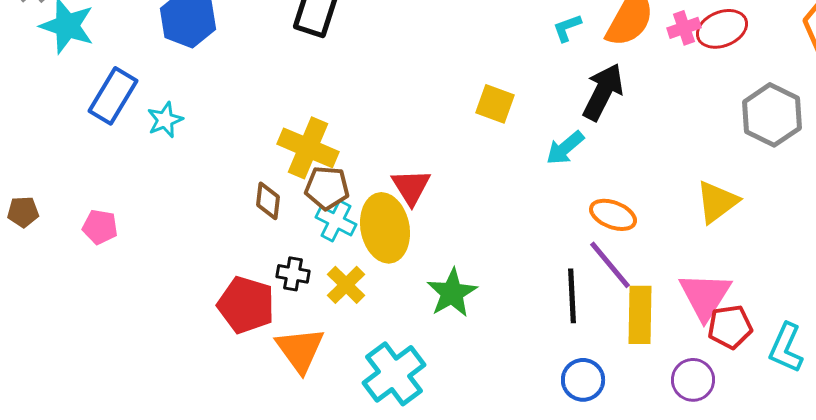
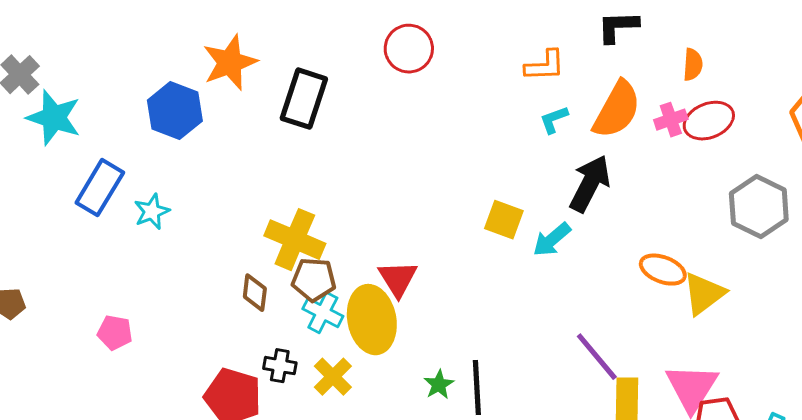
yellow square: (495, 104) -> (504, 220), moved
orange ellipse: (613, 215) -> (663, 270), moved
pink pentagon: (100, 227) -> (115, 333), moved
green star: (452, 293) -> (439, 385), size x0.6
black line: (572, 296) -> (477, 388), moved

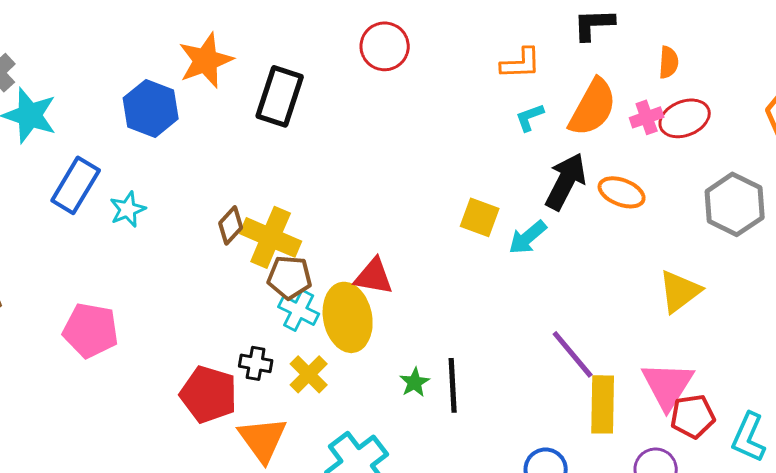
orange ellipse: (663, 270) -> (622, 192), moved
red triangle: (398, 279) -> (374, 276), turned -48
brown diamond: (255, 293) -> (231, 225), moved, turned 36
pink pentagon: (115, 333) -> (91, 330), size x1.6

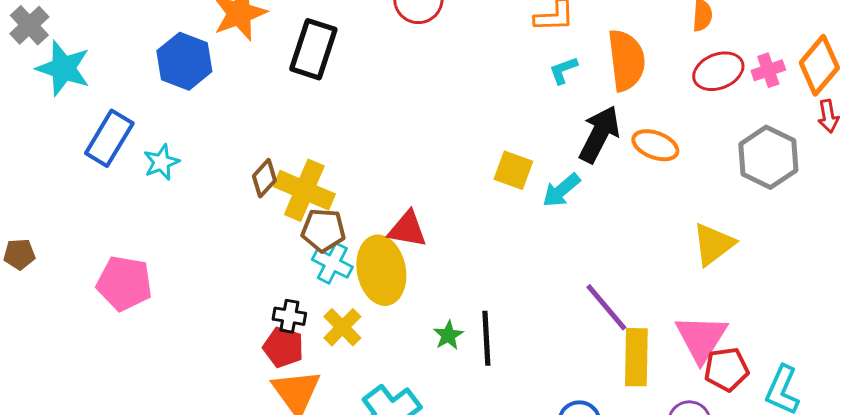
orange semicircle: (593, 107) -> (626, 60), turned -36
pink cross: (647, 117) -> (768, 70), moved
red pentagon: (209, 394) -> (283, 347), moved, size x0.7

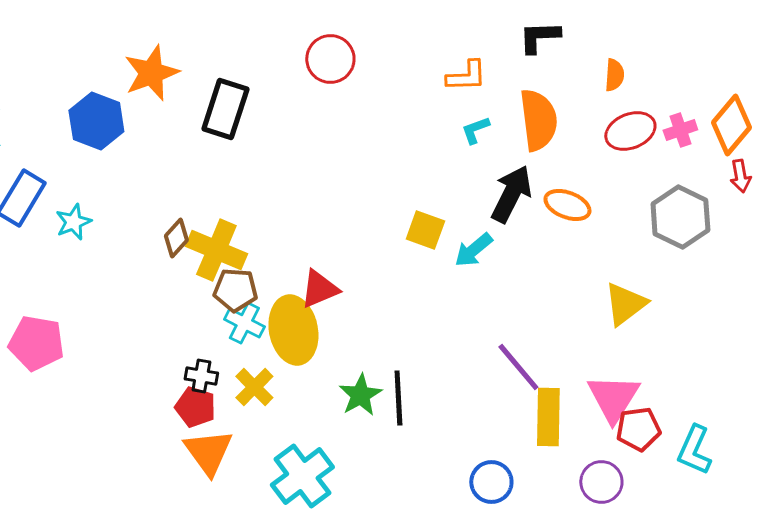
red triangle: (407, 229) -> (319, 289), turned -33
green star: (448, 335) -> (360, 395), size x1.4

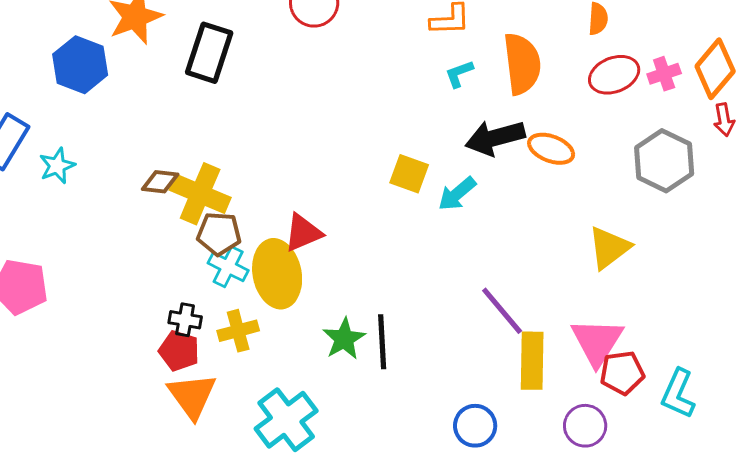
black arrow: (511, 194) -> (495, 138), turned -132
brown diamond: (176, 238) -> (160, 182), turned 54
yellow cross: (254, 387) -> (238, 331), turned 30

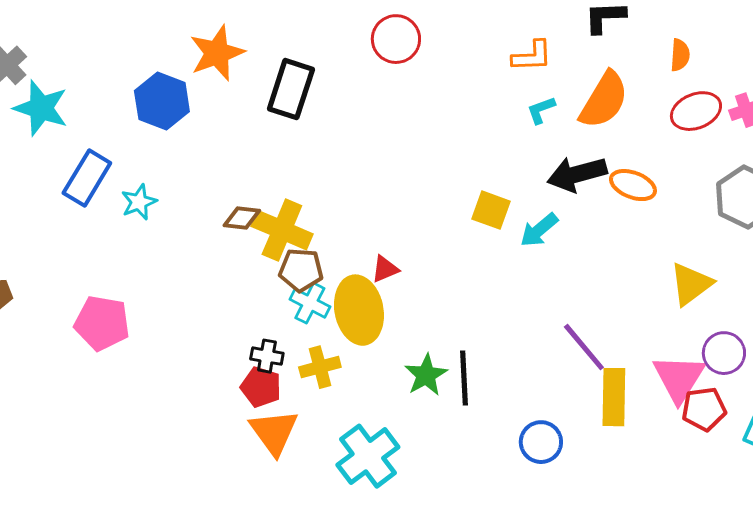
orange semicircle: (522, 64) -> (604, 100), turned 38
red triangle: (303, 233) -> (385, 269), size x0.7
blue circle: (475, 426) -> (541, 442), moved
purple circle: (585, 426) -> (724, 353), moved

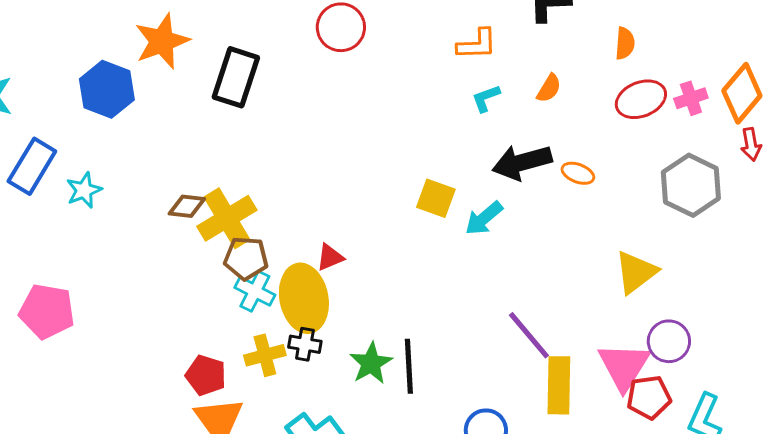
orange semicircle: (604, 100) -> (549, 88), size x0.5
orange ellipse: (633, 185) -> (578, 173), size x0.7
yellow cross: (282, 230) -> (227, 218), turned 36
black cross: (267, 356) -> (305, 344), moved

